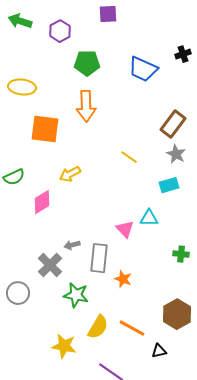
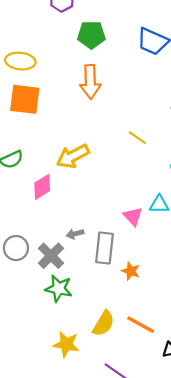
orange square: (45, 129) -> (25, 99), moved
yellow arrow: (70, 174) -> (73, 156), size x1.4
gray circle: (18, 293) -> (16, 248), moved
green star: (76, 295) -> (59, 289), moved

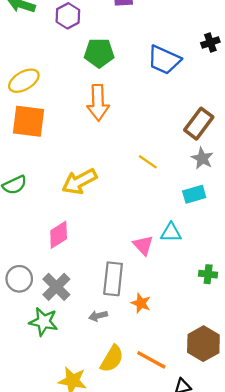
yellow ellipse: (20, 61) -> (24, 81), turned -36
pink diamond: (42, 187) -> (59, 235), moved
gray arrow: (75, 234) -> (98, 316), moved
green star: (59, 289) -> (44, 322), moved

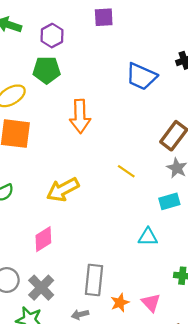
green pentagon: (99, 53) -> (47, 70), moved
pink triangle: (143, 245) -> (151, 303), moved
orange star: (141, 303) -> (120, 303), turned 30

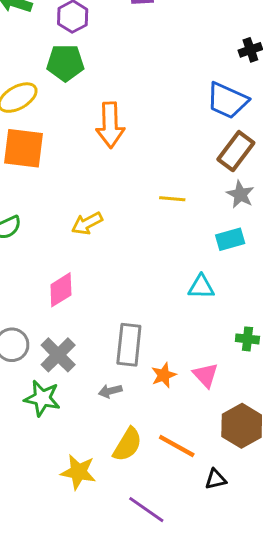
blue trapezoid: (141, 76) -> (227, 100), moved
yellow line: (126, 171) -> (172, 199), turned -30
yellow arrow: (63, 190) -> (87, 223), size x0.7

